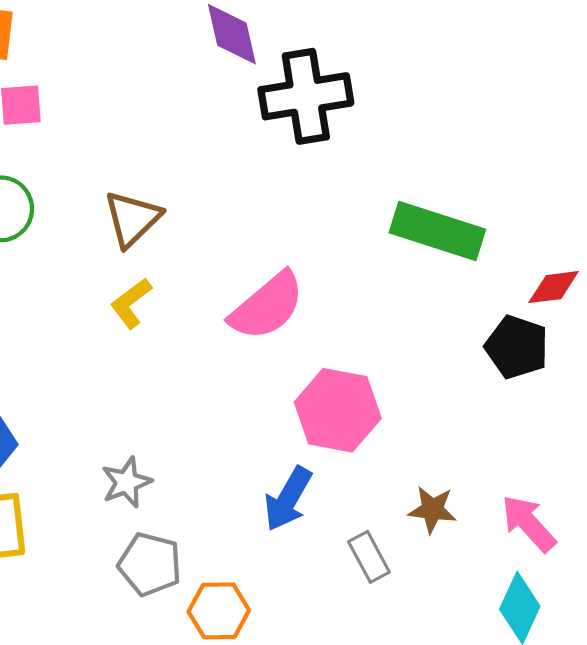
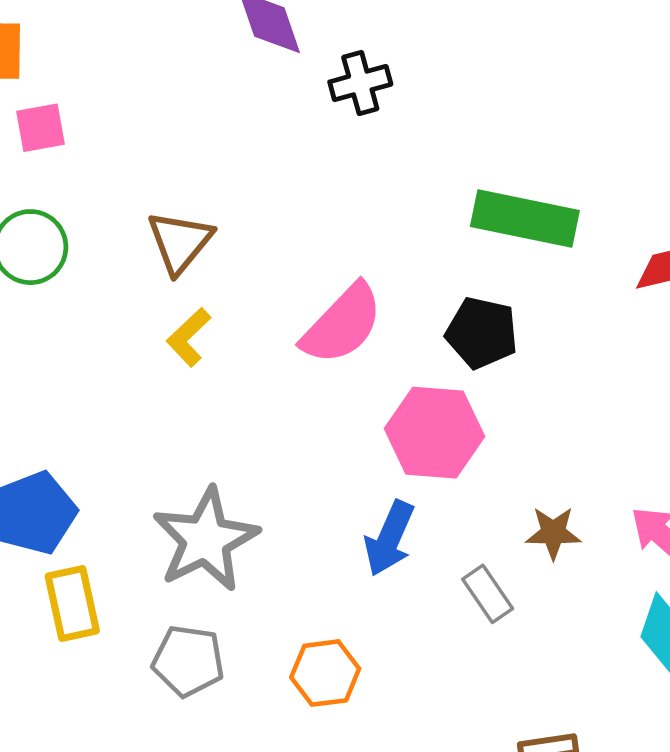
black cross: (306, 96) -> (360, 83), size x0.6
black pentagon: (517, 347) -> (482, 333), moved
gray star: (127, 482) -> (206, 540), size x1.8
gray pentagon: (150, 564) -> (188, 661), moved

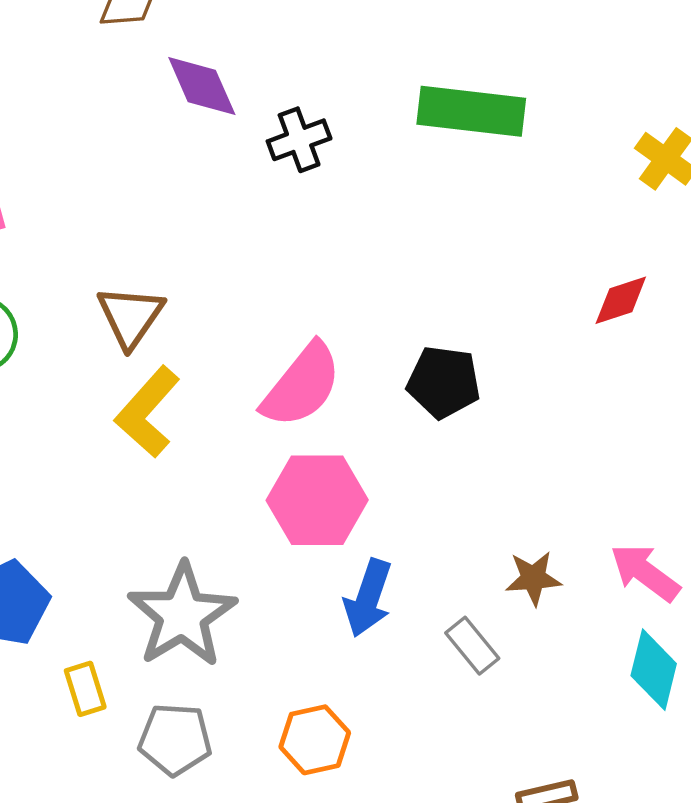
green rectangle: (525, 219) -> (471, 111), moved
yellow L-shape: (189, 337) -> (148, 412), size x1.5
pink hexagon: (435, 433) -> (317, 500), moved
yellow rectangle: (72, 603) -> (85, 689), moved, size x0.7

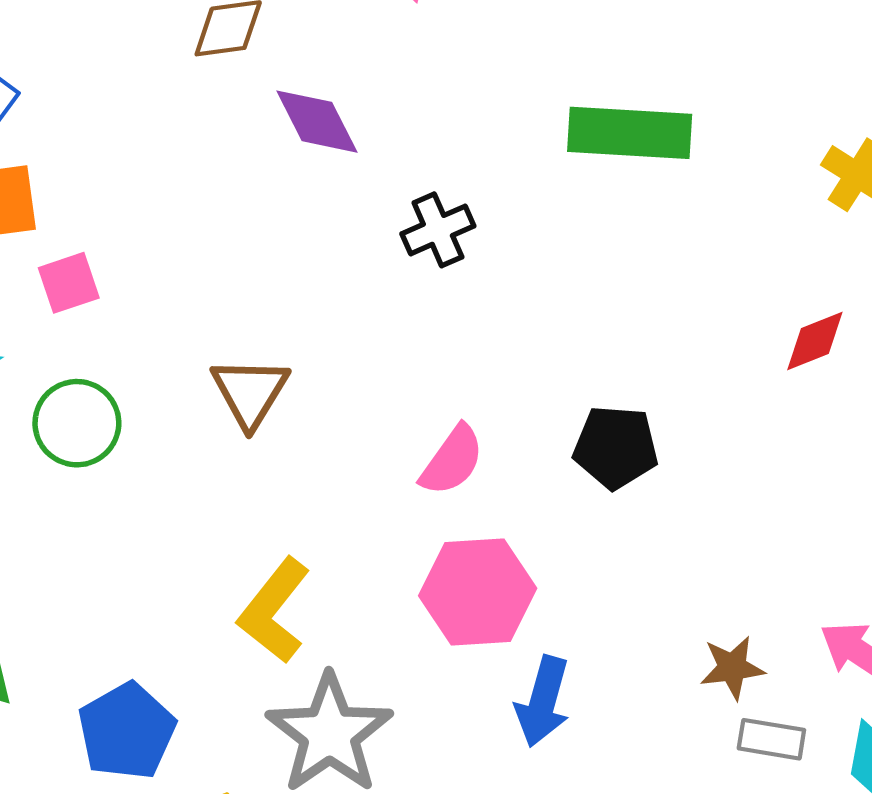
black cross: (299, 140) -> (438, 230), moved
pink semicircle: (302, 385) -> (452, 460), size x0.7
yellow L-shape: (148, 412) -> (274, 611), moved
gray rectangle: (472, 646) -> (771, 739), moved, turned -38

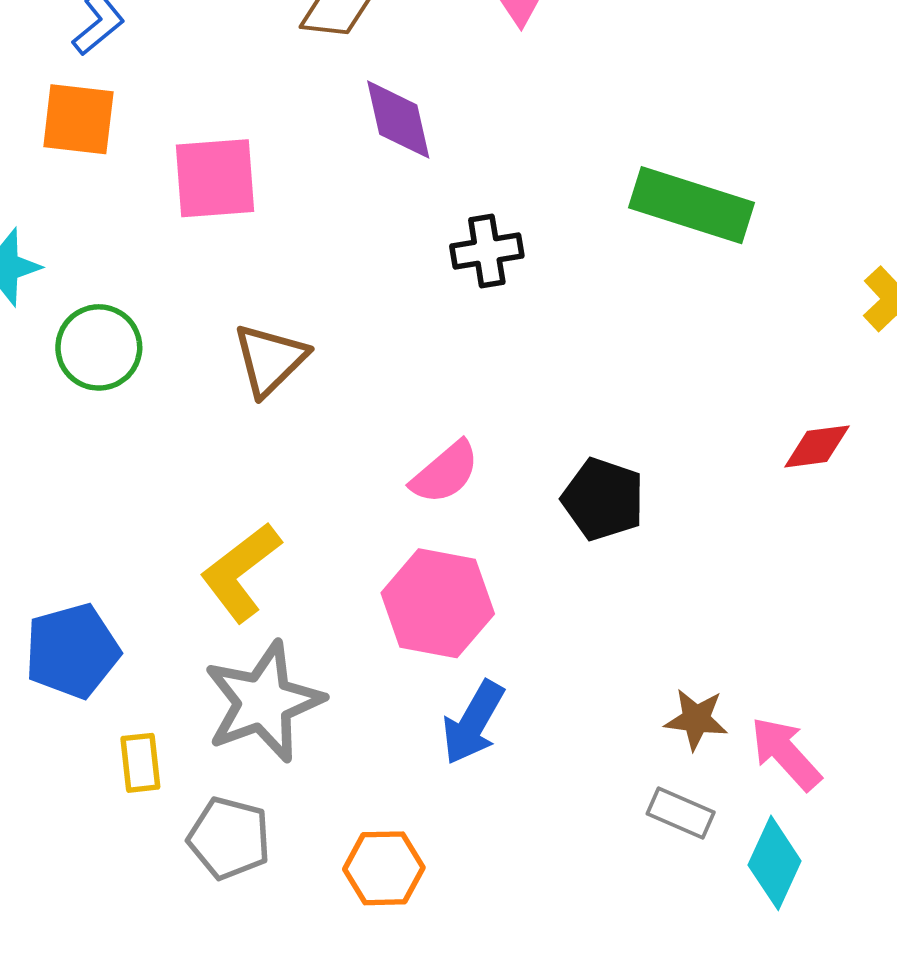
pink square: (69, 283) -> (215, 178), moved, size x1.5
brown star: (732, 668) -> (696, 719), moved

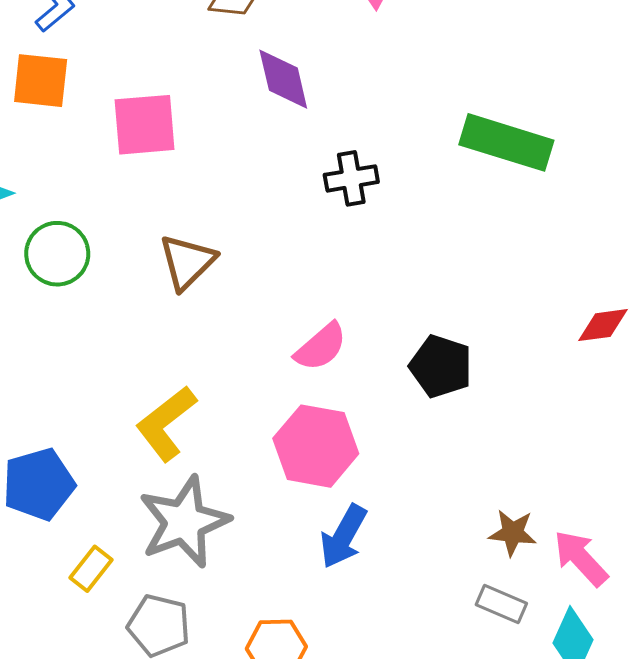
yellow rectangle: (140, 763) -> (91, 569), turned 45

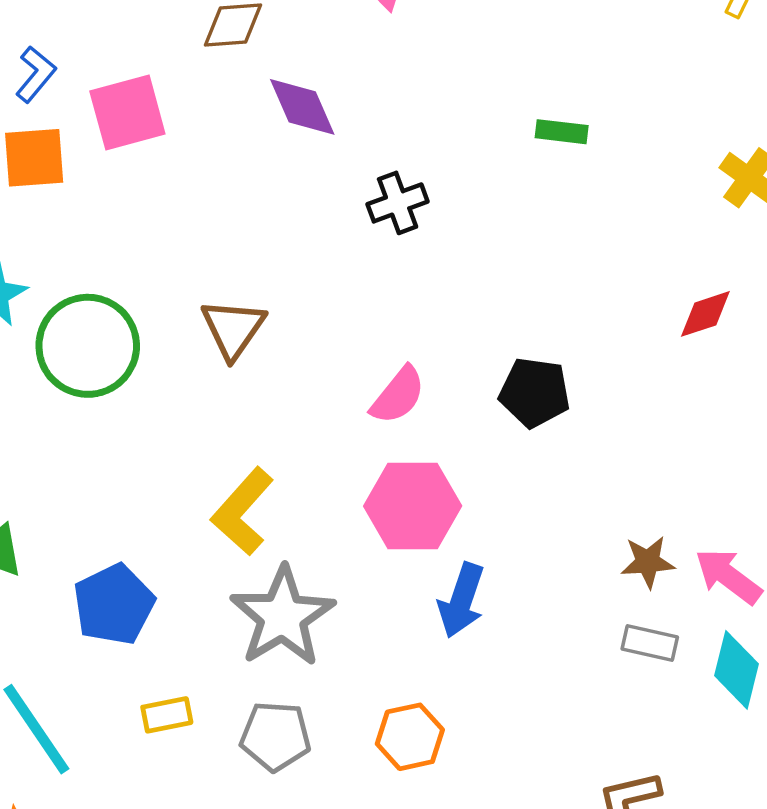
pink square: (145, 125) -> (127, 112), moved
green rectangle: (506, 142) -> (562, 132), size x0.5
green circle: (57, 254) -> (88, 346), size x1.4
yellow rectangle: (91, 569) -> (167, 715), moved, turned 51

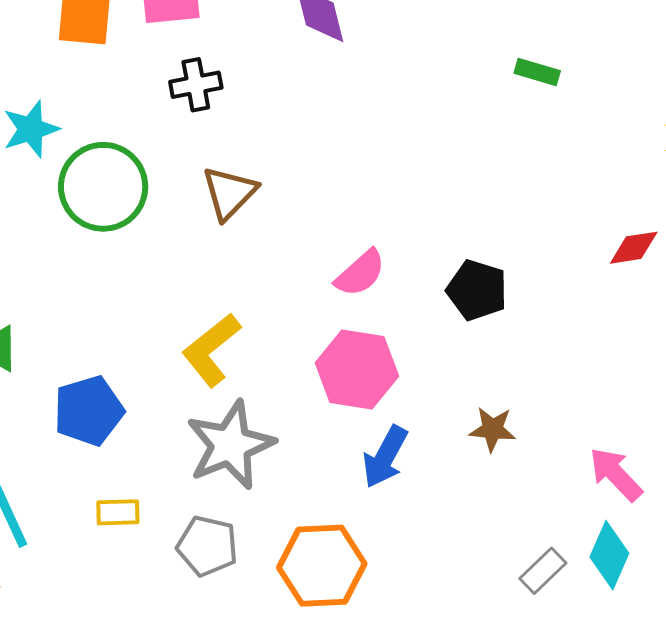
black cross: (398, 203) -> (196, 85), moved
brown star: (648, 562) -> (492, 429), moved
gray rectangle: (650, 643) -> (543, 571), moved, turned -66
orange hexagon: (410, 737) -> (322, 566), size x1.5

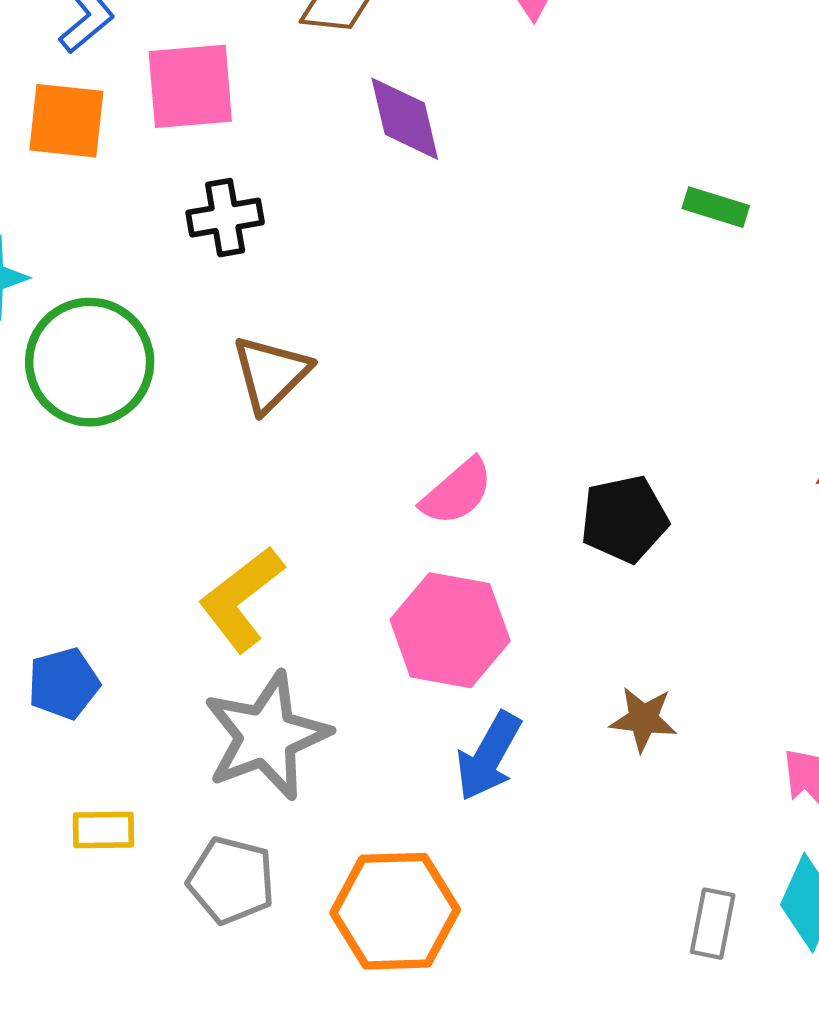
black pentagon: (477, 290) -> (624, 519), turned -30
blue pentagon: (89, 411) -> (64, 683), size x0.7
gray rectangle: (543, 571) -> (713, 924), turned -36

